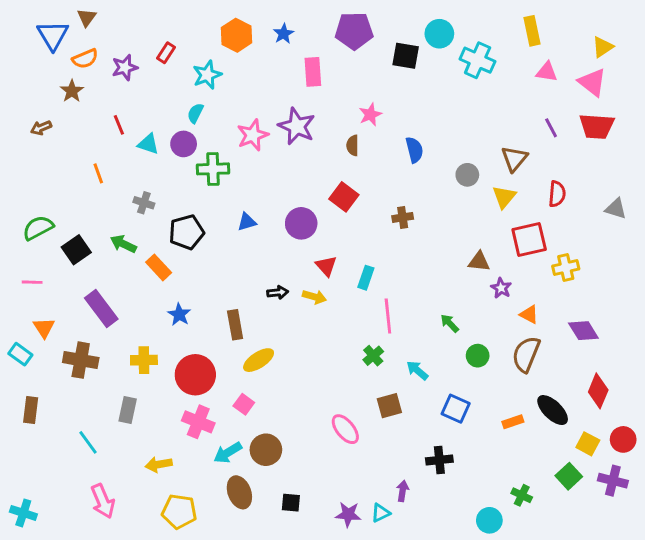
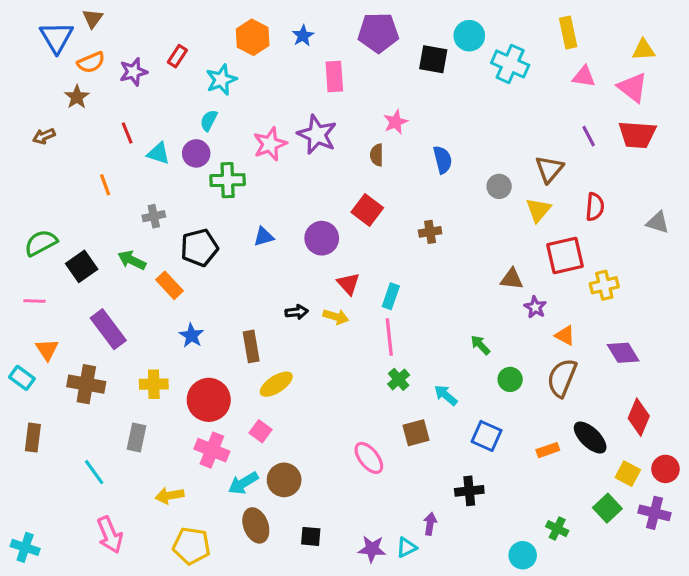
yellow triangle: (603, 47) -> (644, 50), turned 30
gray cross: (144, 203) -> (154, 216), turned -30
pink line: (388, 316) -> (389, 337), moved

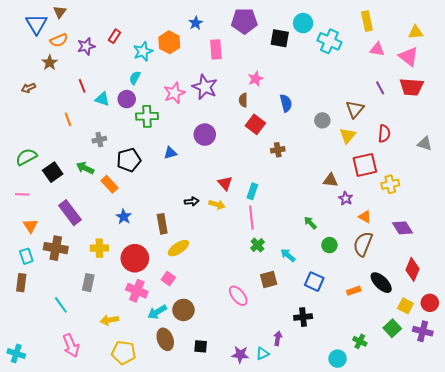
orange hexagon: (253, 37) -> (169, 42), moved
red square: (367, 210) -> (255, 124), moved
purple circle: (322, 238) -> (205, 135), moved
cyan rectangle: (22, 378) -> (26, 256), moved, turned 35

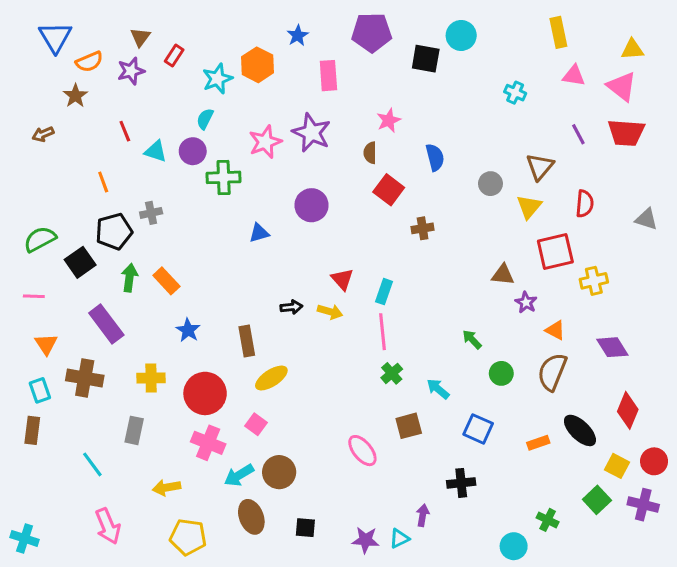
brown triangle: (60, 12) -> (140, 37), moved
cyan cross: (329, 41) -> (515, 93), moved, size x0.6
black pentagon: (129, 160) -> (114, 231), moved
green arrow: (85, 168) -> (129, 278), moved, turned 72

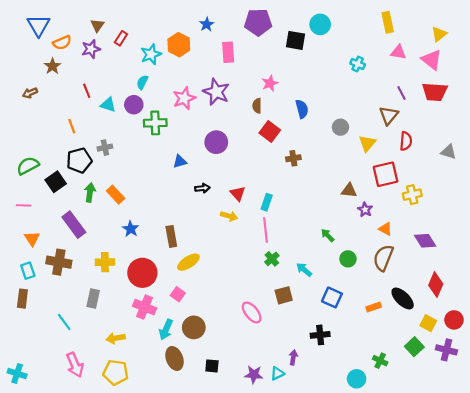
yellow triangle: (632, 49) -> (439, 34), turned -35
brown triangle: (540, 167) -> (389, 115), moved
black arrow: (291, 307) -> (202, 188), moved
cyan arrow: (239, 475) -> (166, 330), turned -36
yellow pentagon: (188, 537) -> (116, 372), moved

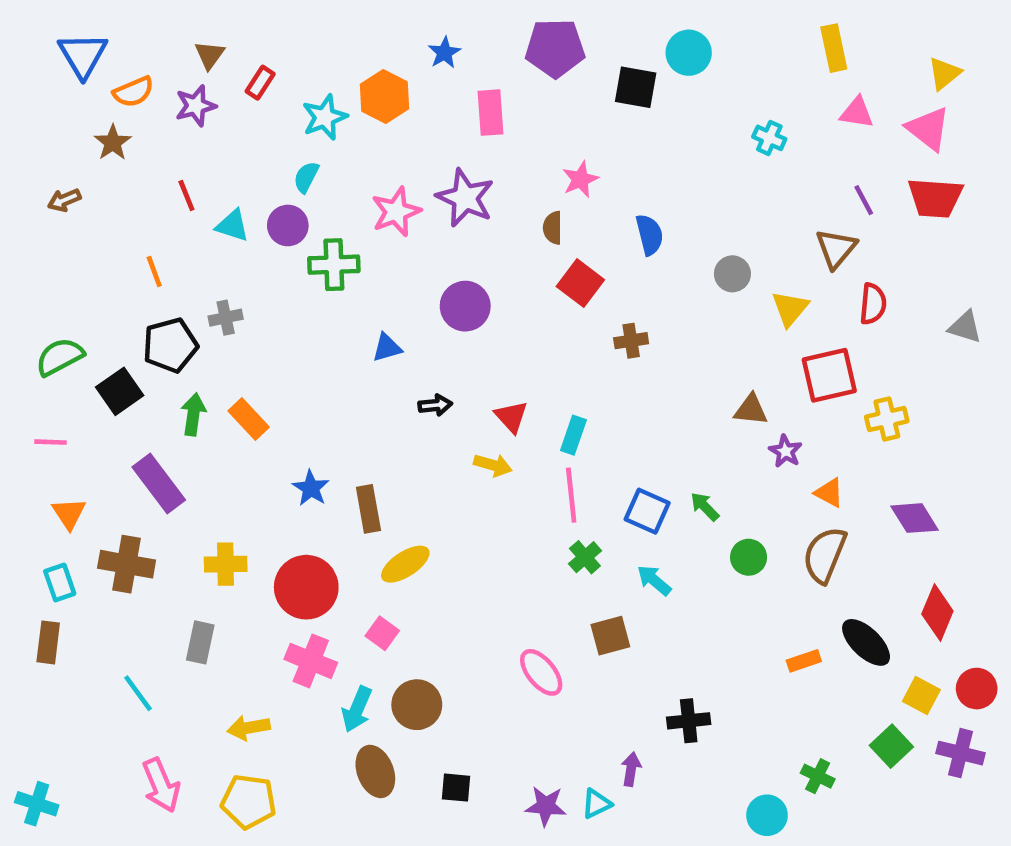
blue star: (131, 229) -> (311, 488), moved
blue square: (332, 297) -> (647, 511), moved

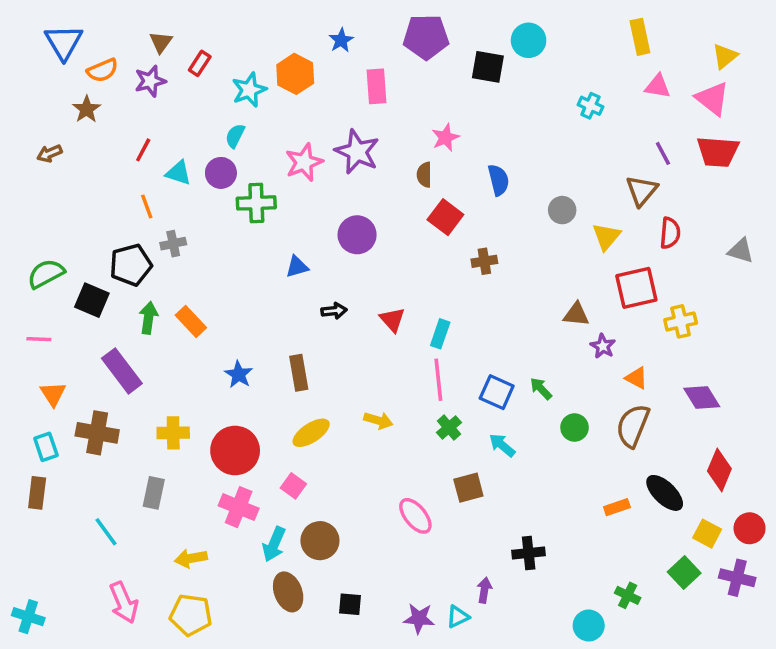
red line: (186, 196) -> (143, 150), turned 50
orange line: (154, 272) -> (147, 207), moved
black square: (120, 391) -> (92, 300), turned -32
yellow arrow: (493, 465) -> (378, 420), moved
brown rectangle: (368, 509) -> (299, 373), moved

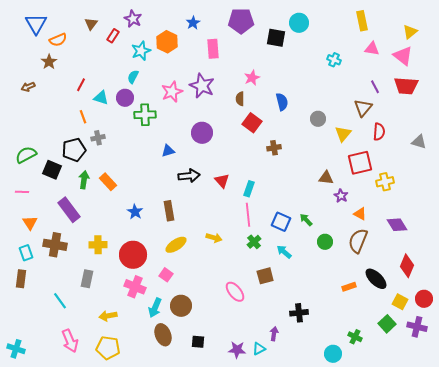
purple star: (150, 81) -> (133, 19), moved, turned -30
black arrow: (334, 311) -> (189, 176), size x1.5

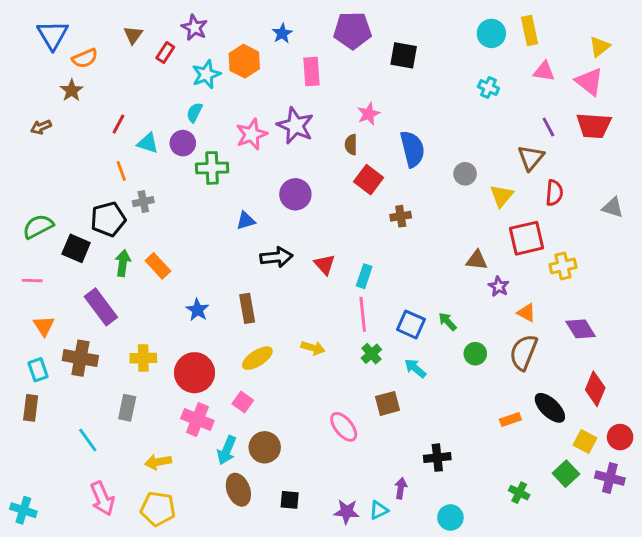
cyan circle: (299, 23) -> (491, 33), moved
blue semicircle: (282, 102) -> (412, 149), size x1.4
cyan circle: (333, 354) -> (450, 518), moved

